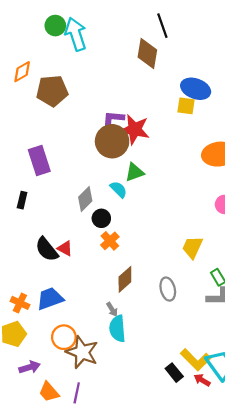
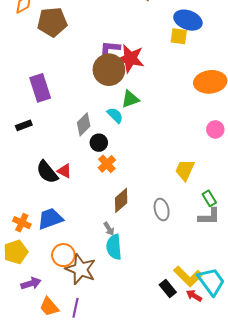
black rectangle: (22, 200) -> (24, 125), turned 56

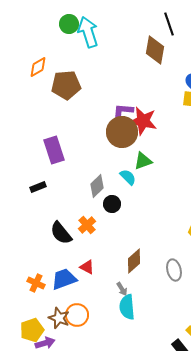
orange cross: (107, 164) -> (87, 225), moved
red triangle: (64, 171) -> (87, 267), moved
yellow pentagon: (16, 252) -> (32, 330), moved
brown star: (81, 269) -> (59, 318), moved, size x0.7

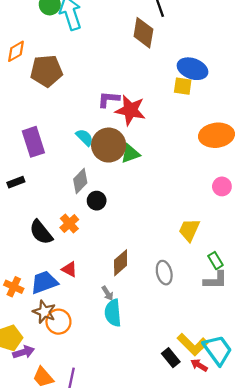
brown circle: (122, 132) -> (109, 145), moved
cyan semicircle: (128, 177) -> (85, 137), moved
brown star: (59, 318) -> (44, 312), moved

